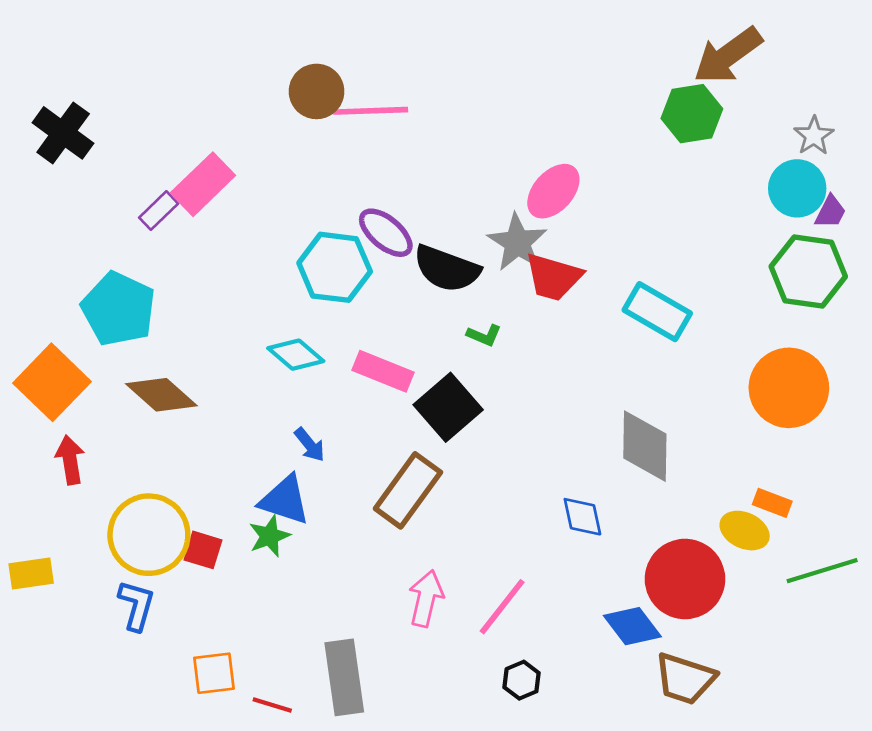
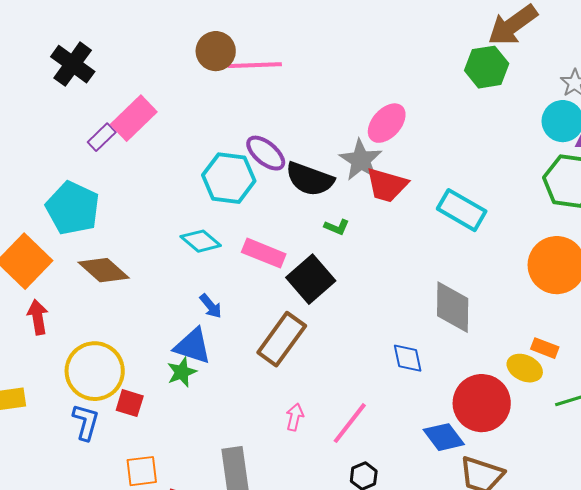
black cross: (63, 133) -> (73, 64), moved
red square: (203, 550) -> (130, 403), moved
pink arrow: (426, 598) -> (295, 417), size x0.7

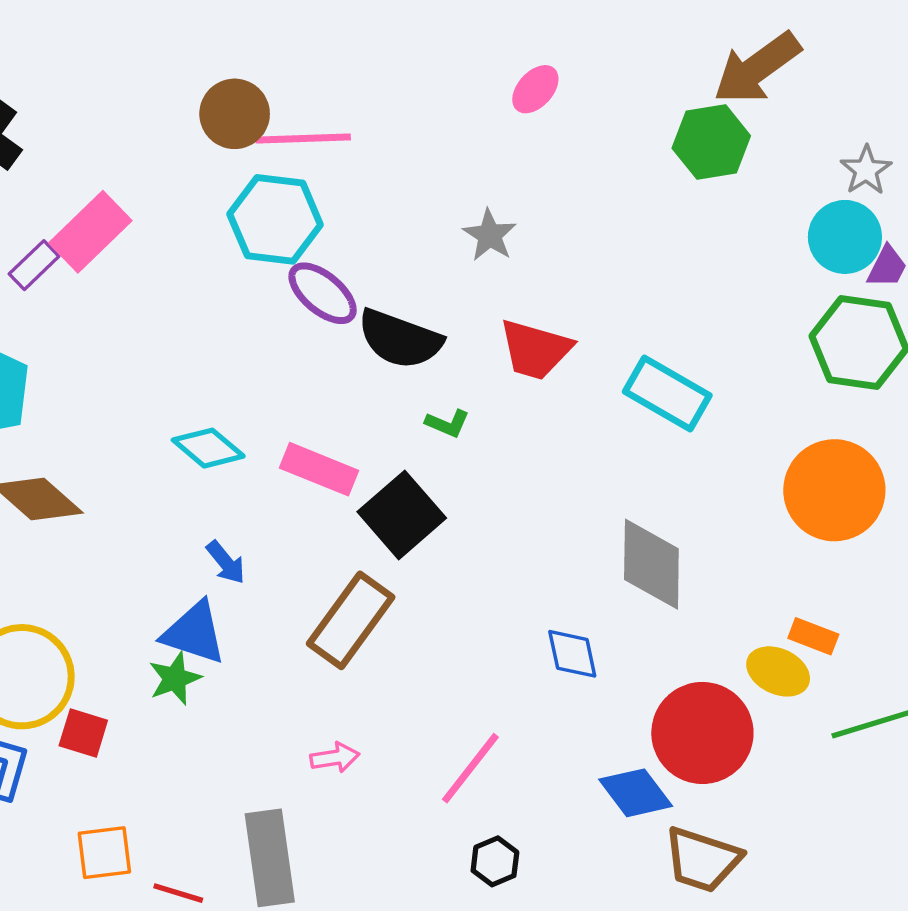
pink ellipse: (387, 123) -> (535, 89), moved, size x0.7
gray star: (361, 160) -> (490, 235), moved, size x0.7
cyan hexagon: (229, 178) -> (275, 219), moved
pink arrow: (295, 417) -> (335, 758), moved, turned 68

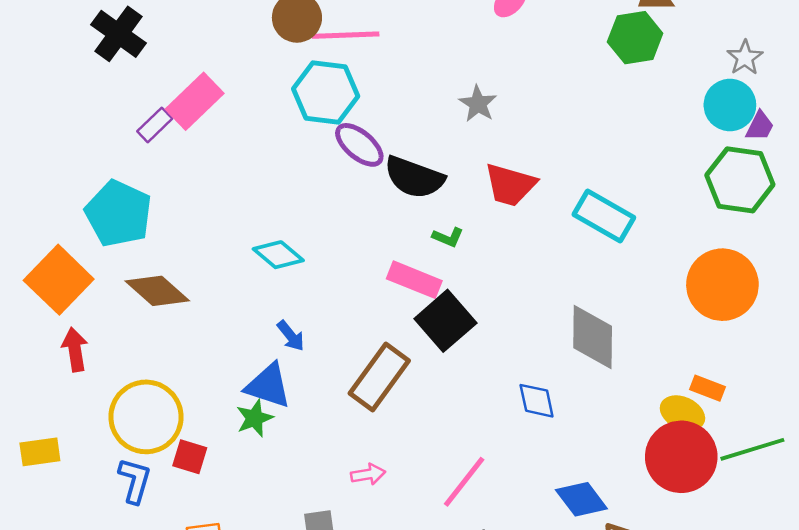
pink rectangle: (319, 469) -> (414, 280), moved
black square: (402, 515) -> (445, 321), moved
red circle: (702, 733) -> (681, 457), moved

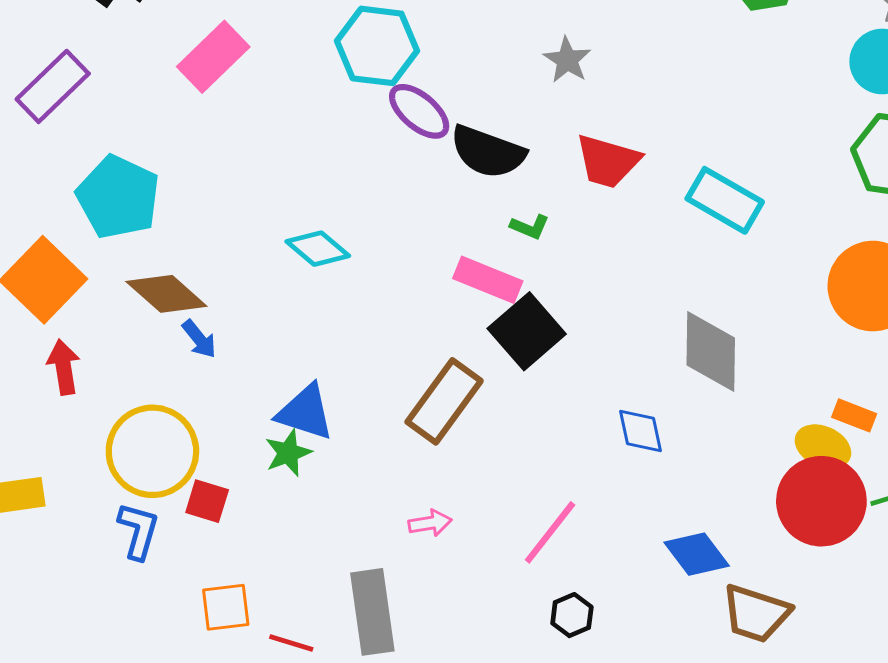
purple rectangle: (155, 125) -> (53, 86), moved, size x1.6
blue arrow: (291, 336) -> (199, 339), moved

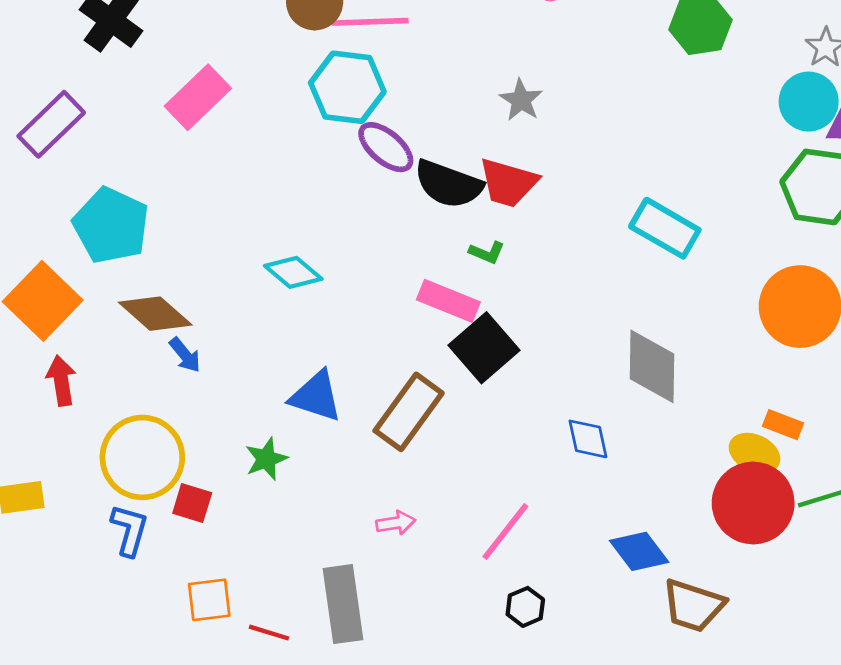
red trapezoid: (608, 161) -> (508, 183), moved
blue triangle: (305, 412) -> (316, 396), moved

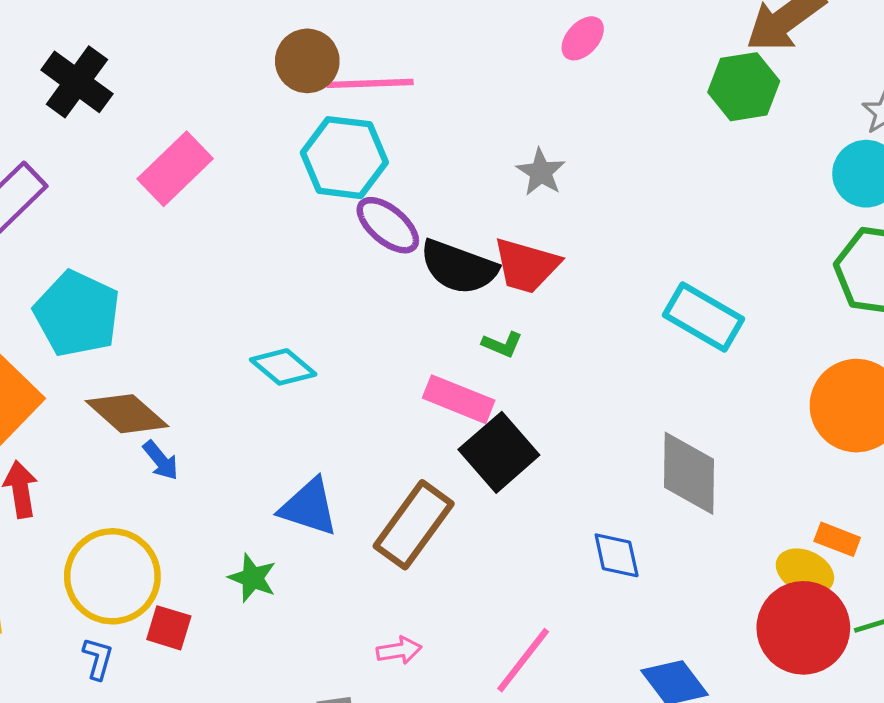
green star: (266, 459) -> (253, 578), turned -30
blue L-shape: (130, 530) -> (98, 658), size x0.7

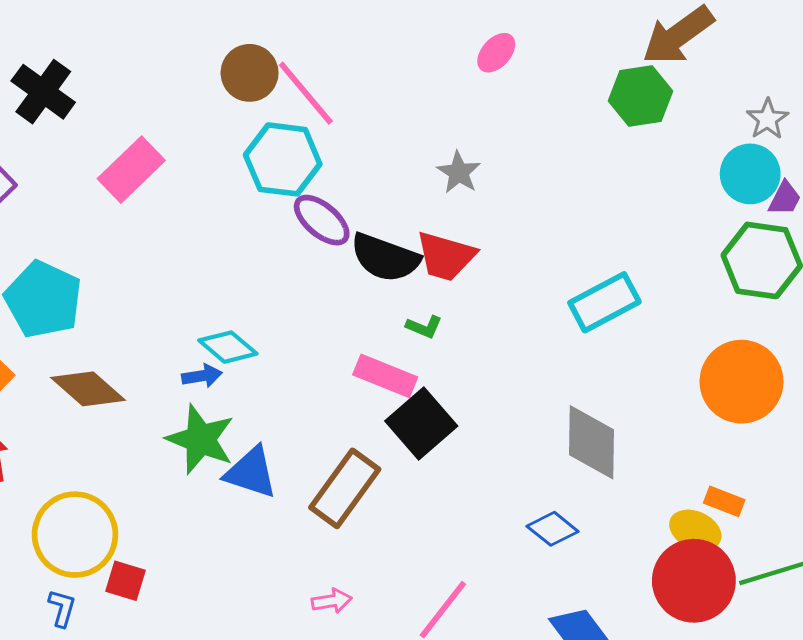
pink line: (370, 83) -> (306, 93), turned 52
cyan rectangle: (703, 317) -> (604, 302), turned -58
blue arrow: (161, 460) -> (202, 376), moved, turned -60
blue diamond: (617, 555) -> (553, 529), moved, turned -39
green star: (253, 578) -> (200, 439), moved, size x1.6

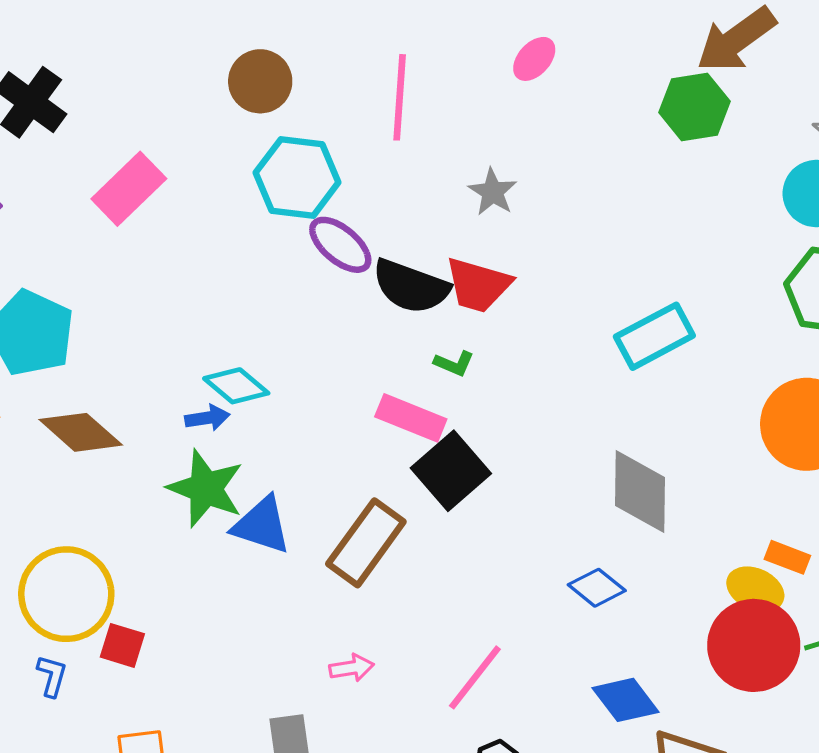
pink line: (306, 93) -> (400, 97), moved, turned 44

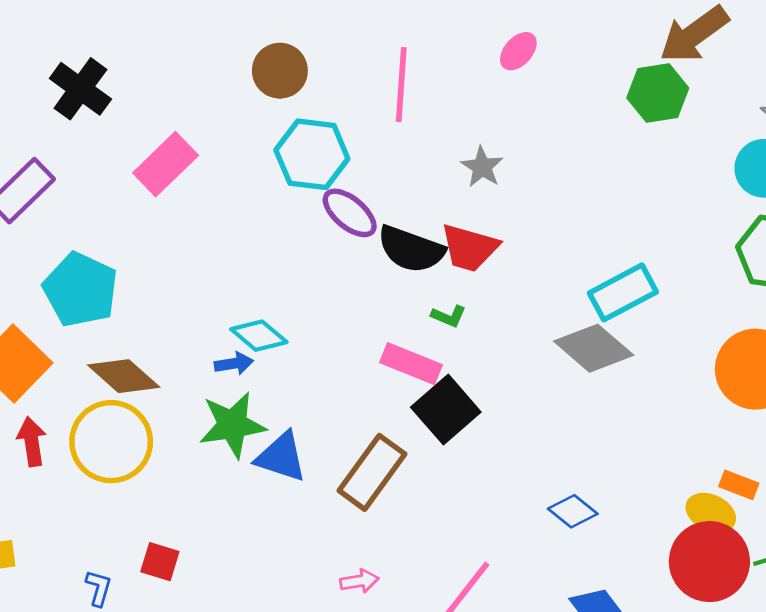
green star: (206, 488) -> (232, 425), turned -30
gray diamond: (640, 492) -> (594, 348), moved, turned -50
yellow circle: (66, 594) -> (111, 442), moved

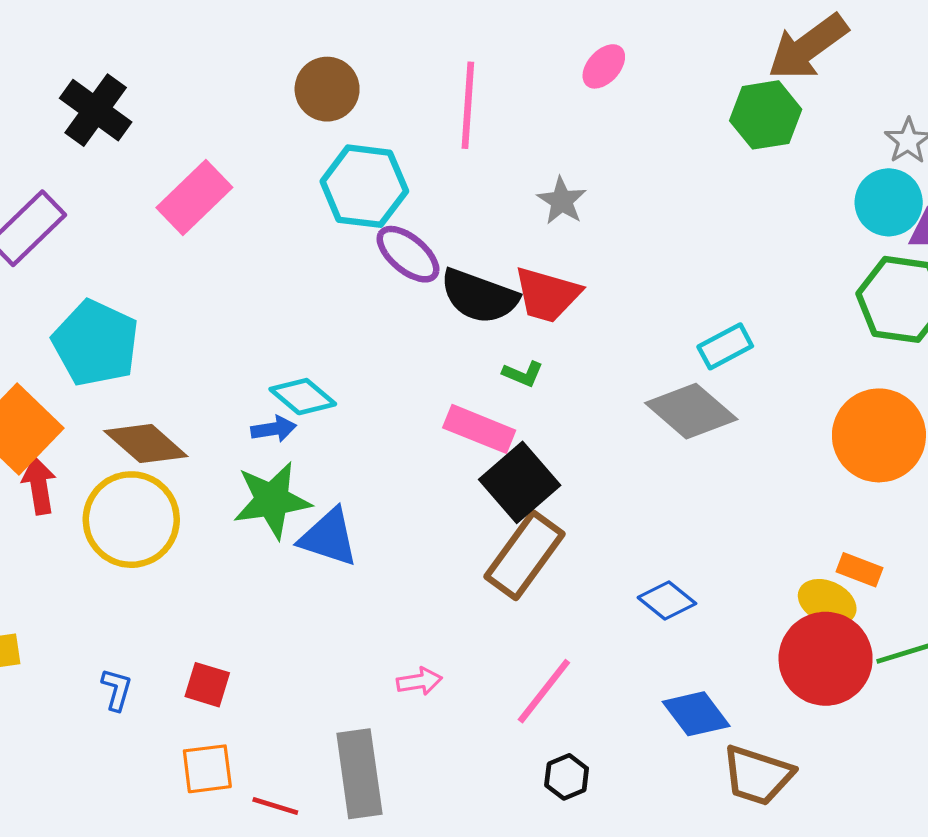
cyan rectangle: (623, 292) -> (725, 346), size x0.7
red arrow: (32, 442) -> (39, 486), moved
brown rectangle: (372, 472) -> (525, 555), moved
red square: (160, 562) -> (207, 685), moved

